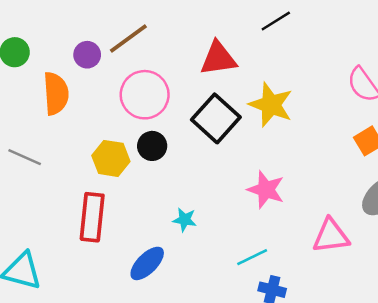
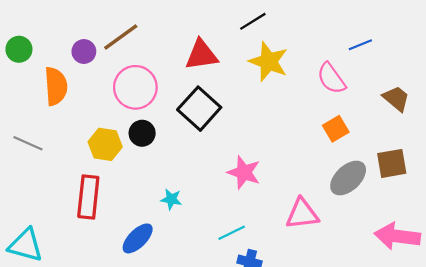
yellow star: (271, 105) -> (269, 62), moved

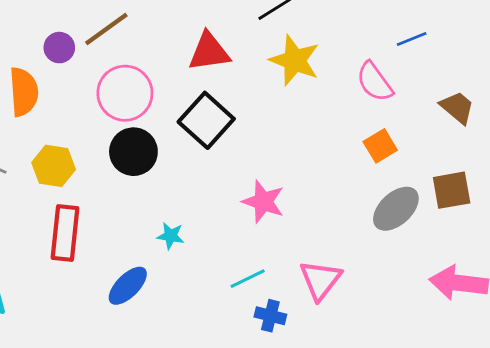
black circle: (142, 133) -> (133, 152), size x1.4
yellow hexagon: (105, 144) -> (54, 166), moved
pink triangle: (302, 214) -> (320, 280), moved, turned -45

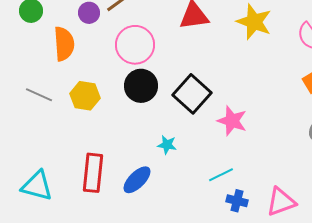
black square: (206, 120) -> (192, 94), moved
red rectangle: (65, 233) -> (93, 173), moved
pink triangle: (320, 280) -> (281, 202), moved, turned 32

